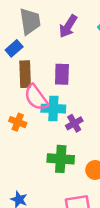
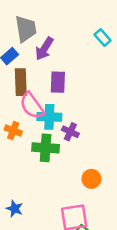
purple arrow: (68, 26) -> (44, 49), moved
purple cross: (74, 123) -> (70, 132), turned -35
green cross: (61, 159) -> (46, 148), moved

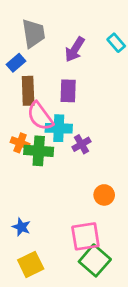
purple arrow: (44, 49) -> (75, 49), moved
purple cross: (70, 132) -> (81, 144), turned 35
green cross: (46, 148) -> (39, 151), moved

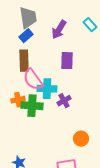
blue rectangle: (16, 63) -> (26, 36), moved
purple rectangle: (68, 91) -> (67, 61), moved
orange cross: (20, 143) -> (18, 100), turned -32

